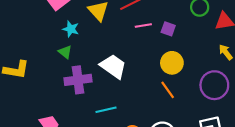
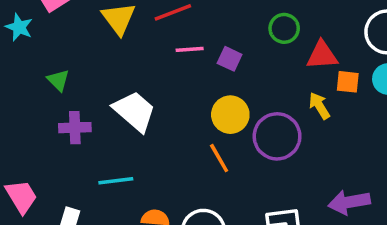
cyan star: (71, 29) -> (19, 27), moved
purple cross: (78, 80) -> (75, 128), size x0.7
purple circle: (214, 85) -> (277, 136), moved

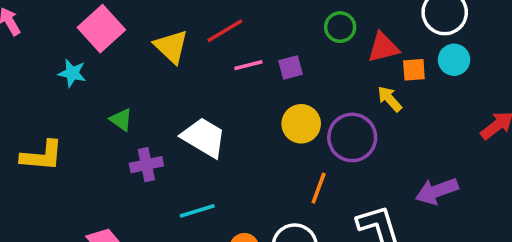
purple square: (230, 59) -> (290, 68), turned -30
orange line: (219, 158) -> (319, 188), moved, turned 60

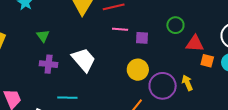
yellow arrow: (390, 99) -> (187, 83), moved

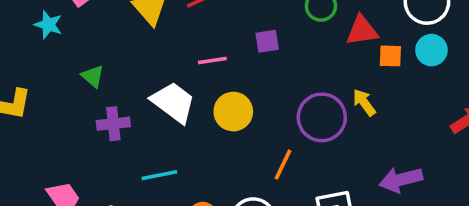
pink line: (120, 29) -> (212, 61), moved
yellow circle: (138, 70) -> (233, 112), moved

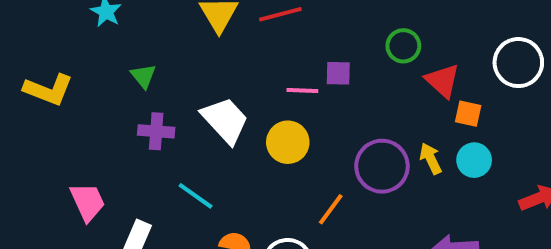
red triangle: (362, 31) -> (443, 81), turned 40
cyan circle: (431, 50) -> (474, 160), moved
pink line: (212, 61) -> (302, 90), moved
cyan line: (159, 175) -> (196, 196), turned 36

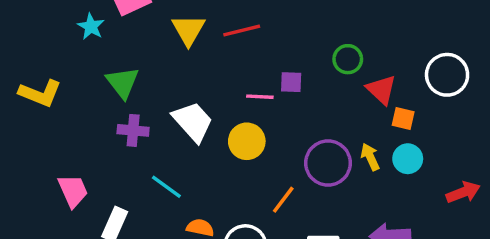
green triangle: (143, 76) -> (123, 83), size x1.5

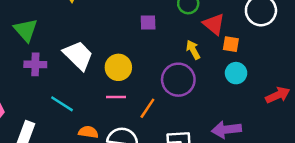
pink line: (260, 97) -> (116, 97), moved
yellow arrow: (370, 157) -> (193, 50), moved

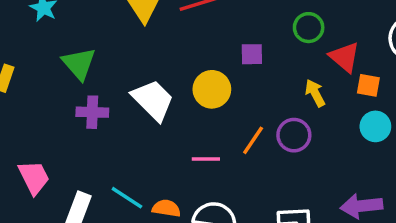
yellow circle: (118, 67) -> (212, 89), moved
purple circle: (178, 80) -> (294, 135), size x0.7
cyan line: (62, 104) -> (127, 198), moved
orange line: (147, 108) -> (253, 140), moved

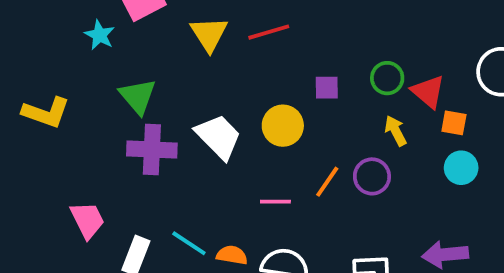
green circle: (309, 28) -> (387, 78), moved
purple cross: (92, 112) -> (152, 149), size x1.4

